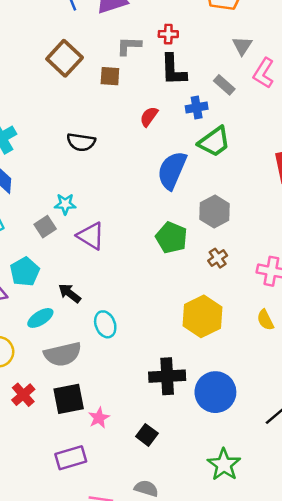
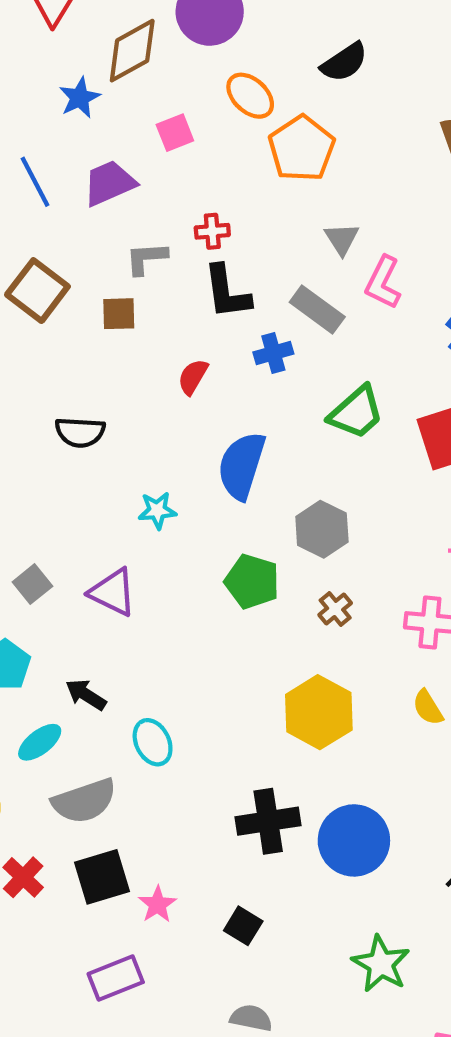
gray rectangle: (224, 85) -> (317, 309), size x1.4
green trapezoid: (214, 142) -> (356, 412), moved
cyan star: (65, 204) -> (157, 510), moved

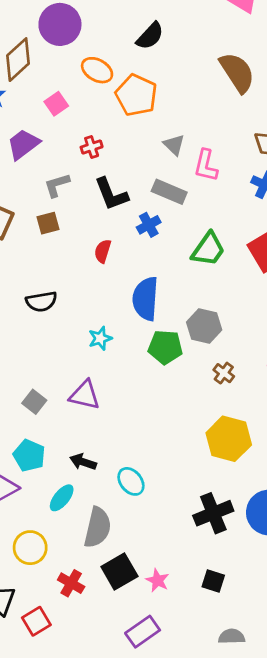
red cross: (212, 231) -> (92, 147), moved
green pentagon: (252, 581) -> (165, 347), moved
gray semicircle: (84, 801) -> (98, 527), turned -45

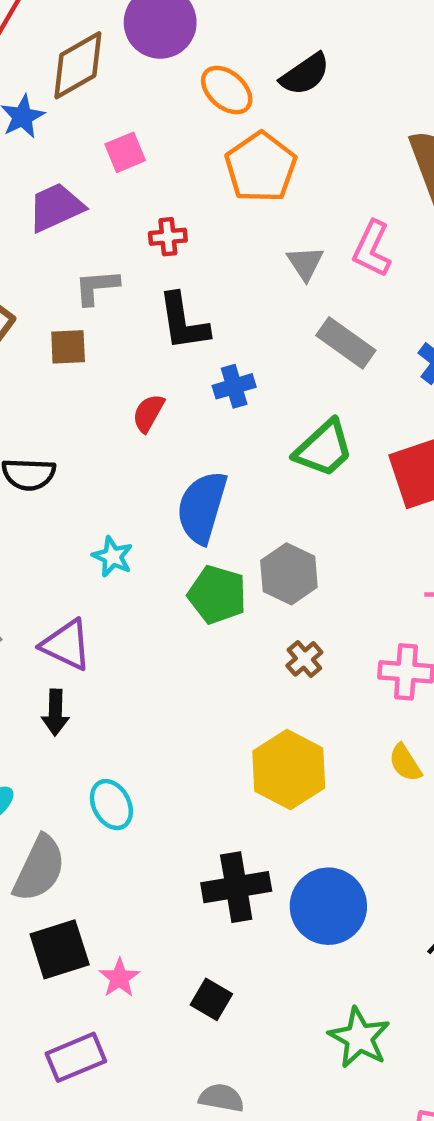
orange ellipse: (97, 70) -> (227, 90), moved
pink L-shape: (206, 166) -> (372, 249), moved
gray rectangle: (169, 192) -> (346, 343), moved
cyan star: (100, 338) -> (112, 557), turned 30
black arrow: (83, 462) -> (55, 712), moved, turned -120

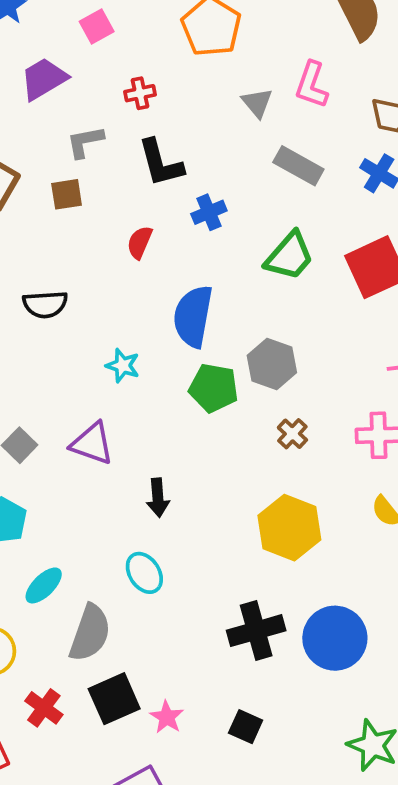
black arrow: (55, 712) -> (158, 498), moved

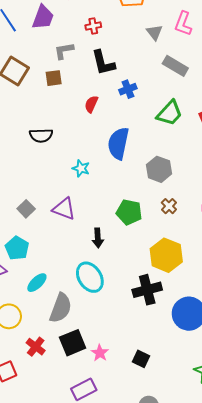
purple trapezoid: (44, 79) -> (43, 17), turned 140
green pentagon: (214, 388) -> (129, 212), moved
cyan ellipse: (144, 573) -> (90, 277), size x1.4
black cross: (256, 631) -> (147, 290), moved

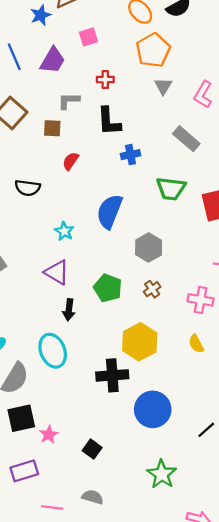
gray triangle: (154, 32) -> (163, 86), moved
red semicircle: (91, 104) -> (71, 161), moved
green trapezoid: (170, 113) -> (171, 189), turned 44
purple triangle: (64, 209) -> (57, 272), moved

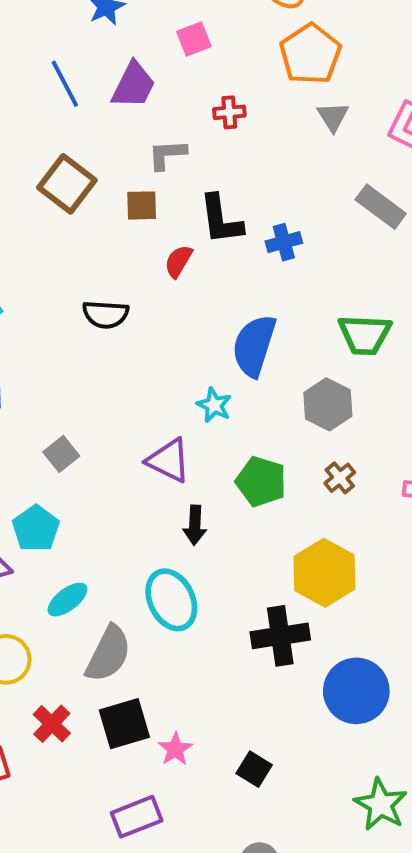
black L-shape: (109, 121) -> (221, 220), moved
green trapezoid: (171, 189) -> (365, 335), moved
cyan star: (64, 231) -> (214, 405), moved

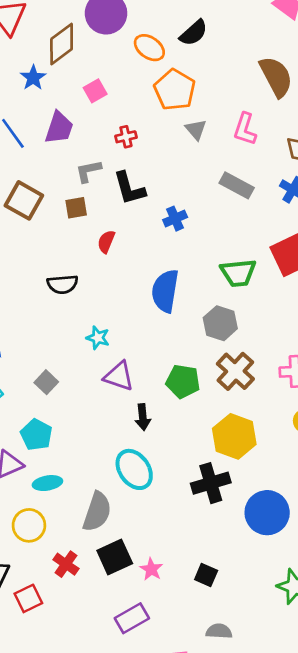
black L-shape: (221, 220) -> (129, 188), moved
cyan star: (214, 405) -> (98, 338), moved
brown cross: (340, 478) -> (235, 371), size x1.8
cyan ellipse: (67, 600) -> (47, 483), moved, turned 36

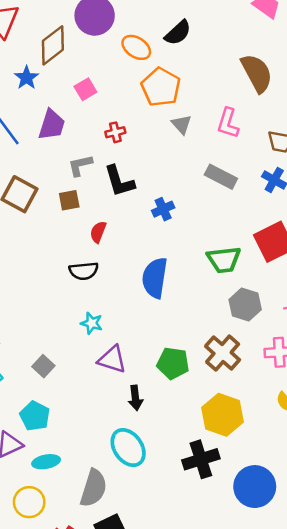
black semicircle: (62, 284) -> (84, 271), moved
gray hexagon: (220, 323) -> (245, 305), moved

